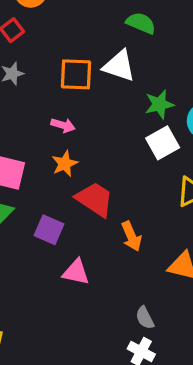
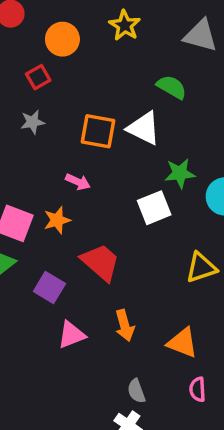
white square: (163, 143) -> (154, 208), moved
orange star: (65, 164) -> (57, 220), moved
orange arrow: (131, 236) -> (125, 325), moved
pink triangle: (76, 272) -> (71, 335), turned -40

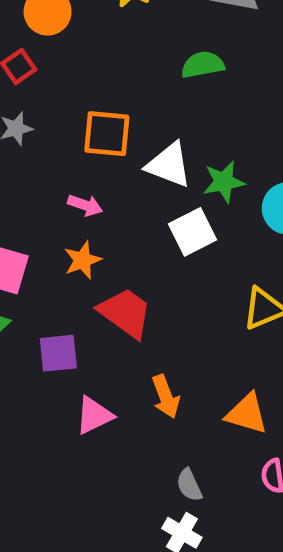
green semicircle: (172, 87) -> (203, 65), turned -36
white triangle: (144, 128) -> (169, 165), moved
orange star: (57, 220) -> (83, 260), moved
purple square: (49, 287) -> (58, 353), turned -32

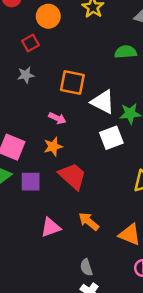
purple square: (58, 353) -> (31, 182), moved
orange arrow: (166, 397) -> (89, 221), turned 145
gray semicircle: (189, 485) -> (86, 267), moved

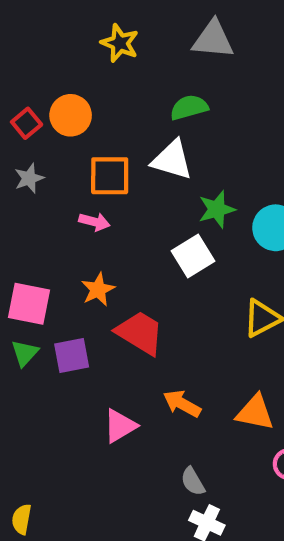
orange circle: (48, 16) -> (71, 115), moved
white triangle: (103, 102) -> (172, 160), moved
pink arrow: (57, 118) -> (94, 222), moved

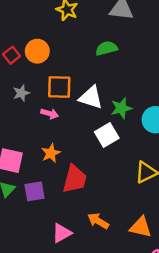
white triangle: (172, 160) -> (91, 98), moved
gray star: (29, 178) -> (21, 93), moved
red trapezoid: (140, 333) -> (75, 179), turned 72

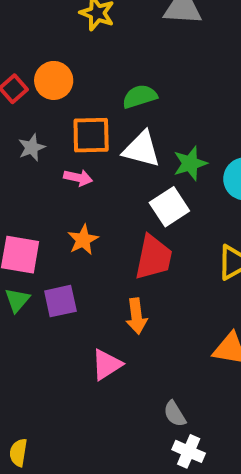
green semicircle: (106, 48) -> (140, 96), moved
red trapezoid: (75, 179) -> (154, 257), moved
orange arrow: (98, 221) -> (136, 316), moved, turned -125

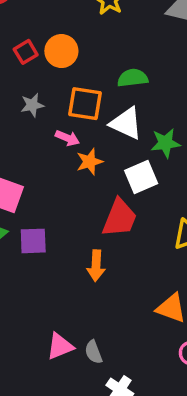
orange star: (83, 240) -> (90, 162), moved
pink triangle: (107, 365) -> (60, 346), moved
gray semicircle: (175, 414) -> (94, 352), moved

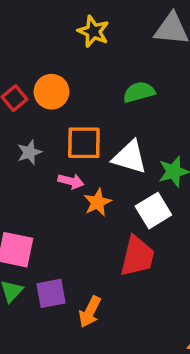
green semicircle: (133, 78) -> (139, 92), moved
orange arrow: (96, 266) -> (90, 312), moved, turned 32

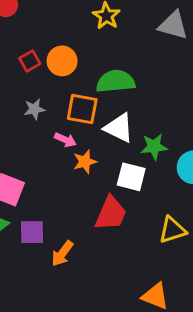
green semicircle: (139, 92) -> (116, 81), moved, size x1.4
white square: (153, 211) -> (131, 177), turned 36

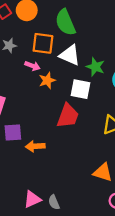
green semicircle: (116, 81) -> (65, 22), turned -104
green star: (154, 147) -> (95, 67), turned 30
orange arrow: (62, 253) -> (35, 146), turned 54

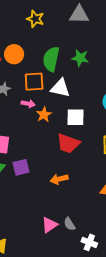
green semicircle: (65, 22) -> (51, 59), turned 45
green star: (95, 67) -> (80, 58), moved
red trapezoid: (68, 116) -> (68, 143), turned 100
orange arrow: (35, 146) -> (59, 179), moved

